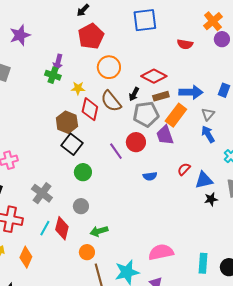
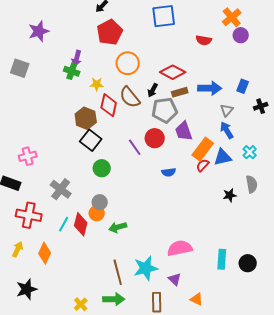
orange rectangle: (176, 115) -> (203, 149), moved
blue triangle: (204, 180) -> (223, 157), moved
orange circle: (87, 252) -> (97, 213), moved

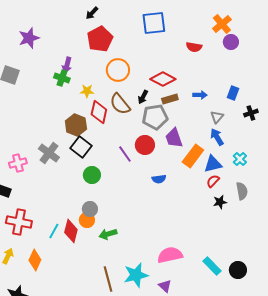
blue arrow: (210, 88) -> (200, 95), size x0.6
red semicircle: (203, 165) -> (213, 181), moved
gray cross: (61, 189) -> (49, 153), moved
cyan rectangle: (222, 259) -> (212, 266), turned -48

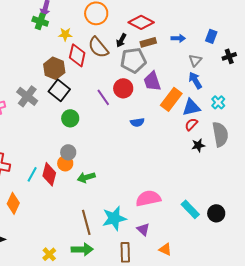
gray semicircle: (242, 191) -> (220, 134), size x1.4

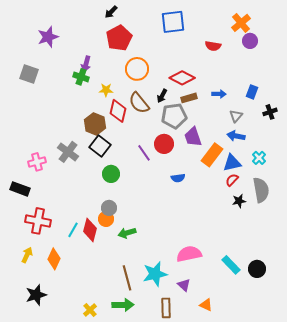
blue arrow: (195, 80) -> (236, 136), turned -48

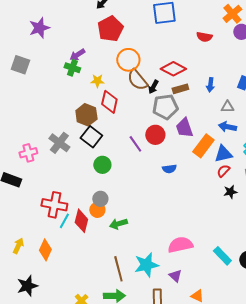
purple arrow: (86, 64) -> (77, 55), turned 42
blue arrow: (219, 94) -> (210, 85), turned 96
brown semicircle: (139, 103) -> (137, 80), moved
gray triangle: (236, 116) -> (227, 107), turned 48
red cross: (38, 221) -> (54, 205), moved

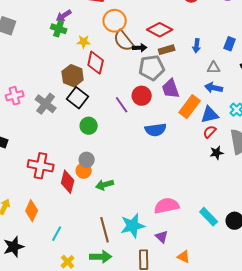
black arrow: (153, 87) -> (140, 48), turned -120
pink cross: (28, 153) -> (15, 96), moved
blue semicircle: (169, 169) -> (156, 130), size x1.5
cyan line: (64, 221) -> (57, 234), moved

